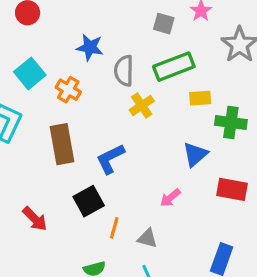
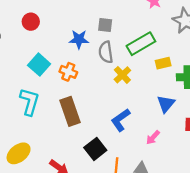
gray square: (164, 24) -> (105, 25), moved
blue L-shape: (110, 159) -> (121, 120), moved

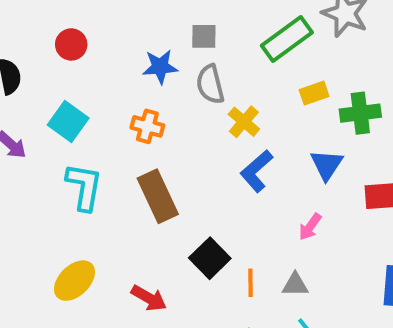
green rectangle: (141, 44) -> (287, 39), moved
cyan square: (39, 65) -> (68, 122), moved
blue L-shape: (121, 120) -> (256, 171), moved

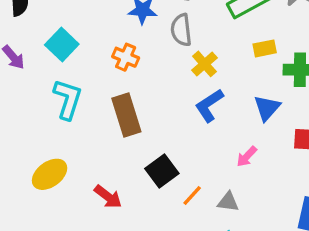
orange line: (250, 283) -> (192, 195), turned 35

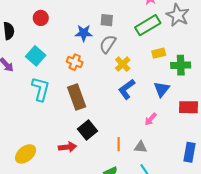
gray semicircle: (181, 30) -> (108, 44), turned 42
black square: (162, 171) -> (88, 130), moved
yellow ellipse: (50, 174) -> (26, 154), moved
orange line: (192, 195) -> (119, 144), turned -40
red arrow: (108, 197) -> (68, 147), turned -42

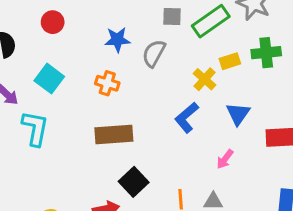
gray square: (107, 20) -> (172, 17), moved
yellow cross: (123, 64) -> (205, 79), moved
green cross: (181, 65) -> (266, 53), moved
cyan L-shape: (41, 89) -> (35, 128), moved
brown rectangle: (77, 97) -> (114, 135), turned -70

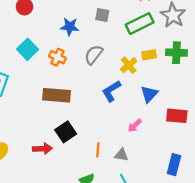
gray square: (172, 17) -> (102, 15), moved
gray semicircle: (154, 53) -> (94, 55), moved
cyan square: (49, 79) -> (28, 49), moved

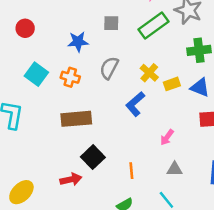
yellow rectangle: (149, 55) -> (172, 84), moved
blue triangle: (149, 94) -> (200, 88), moved, turned -42
gray triangle: (121, 155) -> (175, 169), moved

